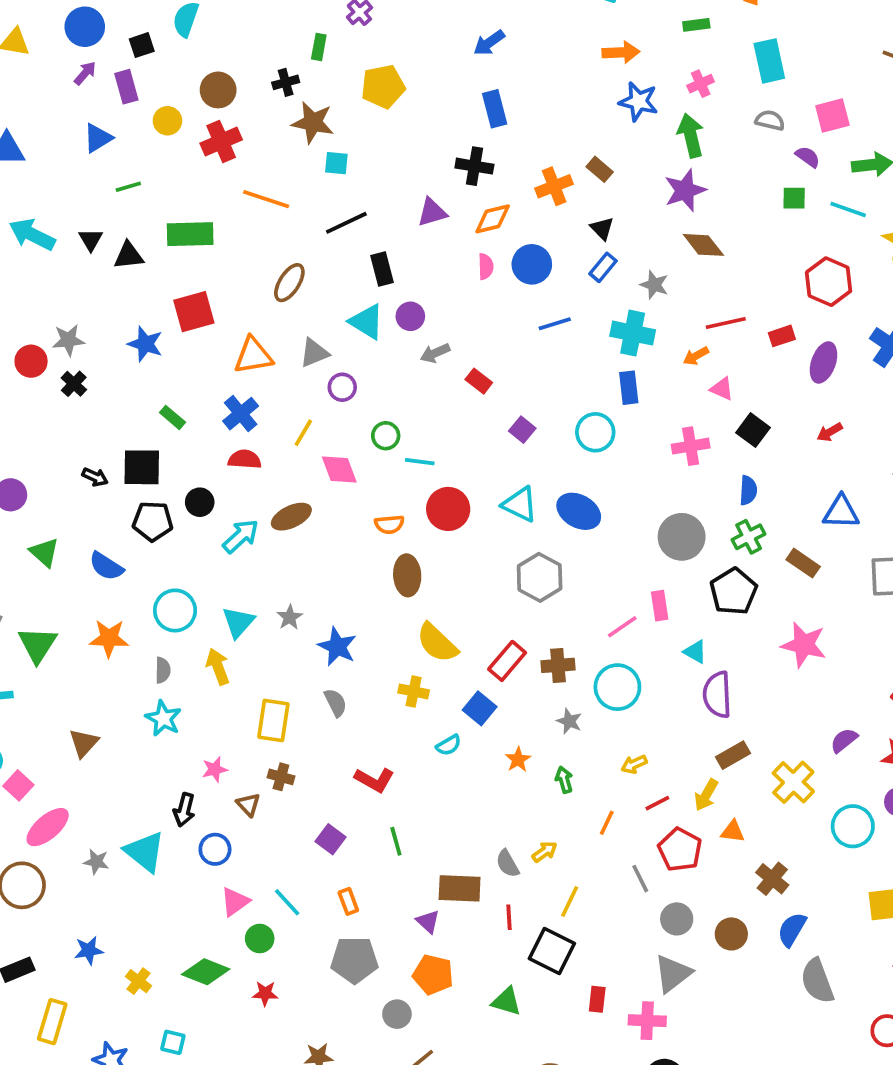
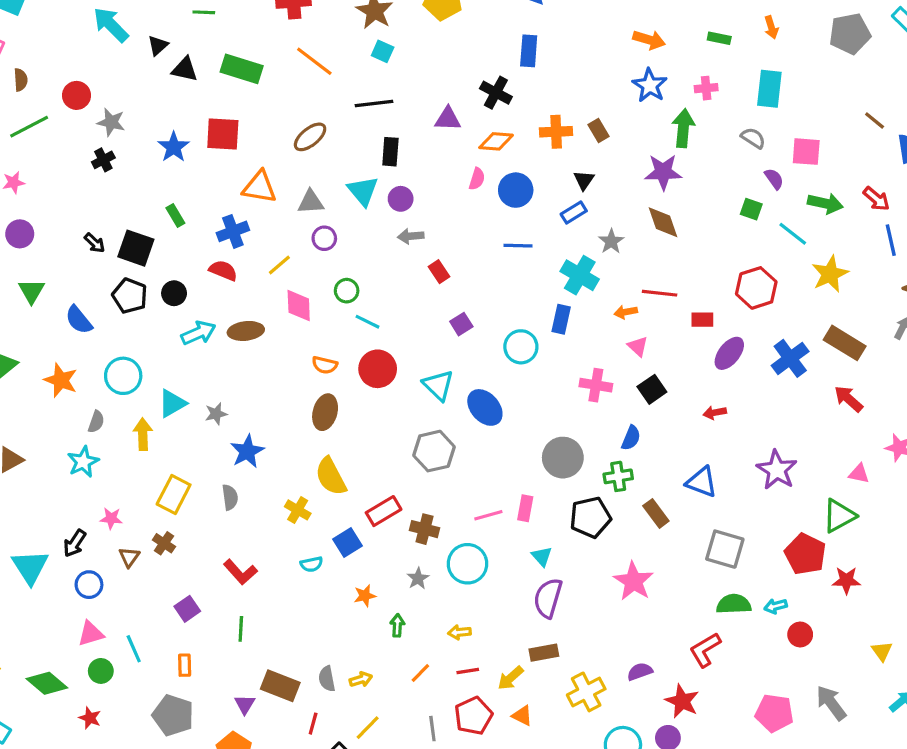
red circle: (31, 361) -> (77, 95), moved

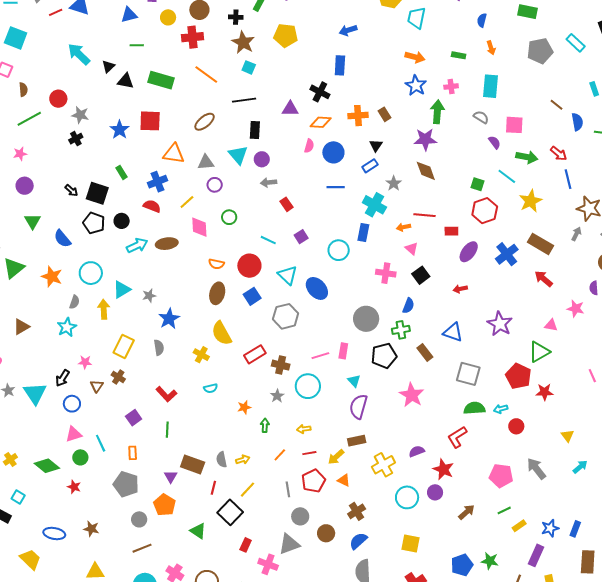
green square: (751, 209) -> (477, 184), moved
cyan line: (367, 322) -> (268, 240), moved
blue square: (348, 542) -> (252, 296), moved

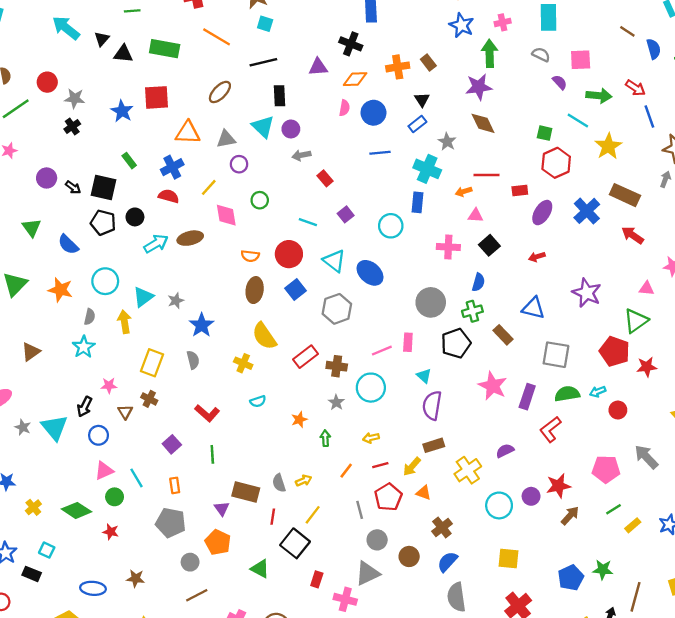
purple circle: (25, 186) -> (47, 178), moved
pink triangle: (412, 249) -> (475, 215), turned -32
red star: (443, 469) -> (558, 486), moved, turned -30
purple rectangle: (536, 555) -> (527, 397), moved

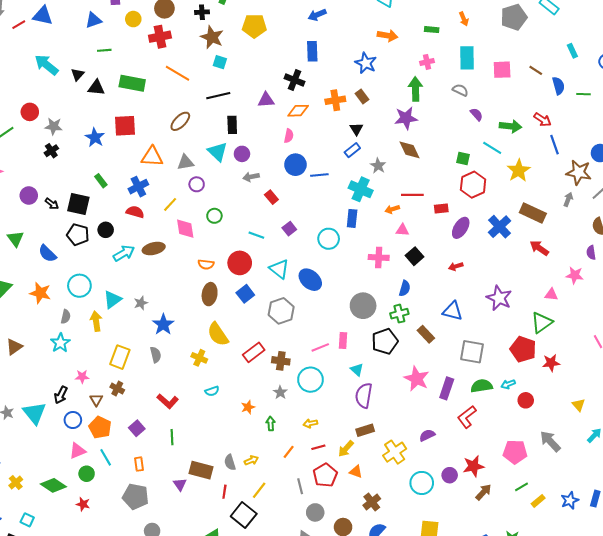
blue star: (462, 25) -> (366, 63), moved
pink square: (581, 60) -> (502, 70), moved
blue circle: (373, 113) -> (295, 165), moved
orange pentagon: (218, 542) -> (100, 427), moved

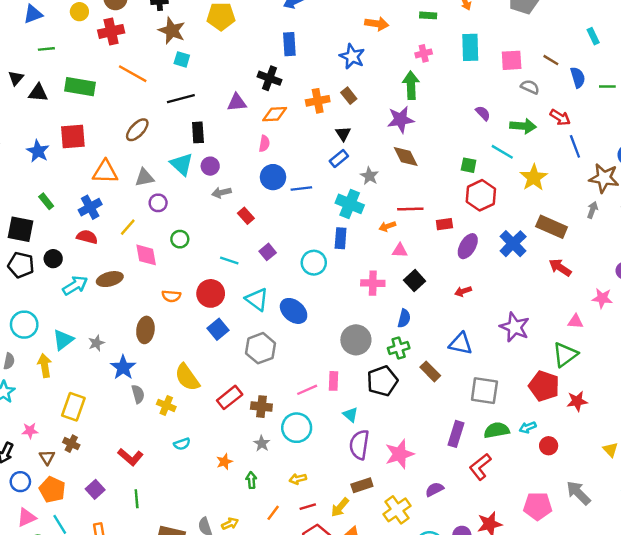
gray semicircle: (460, 90) -> (530, 87), moved
brown ellipse: (210, 294) -> (145, 330), moved
gray semicircle: (156, 355) -> (138, 394), moved
pink star: (417, 379) -> (400, 454), moved, turned 30

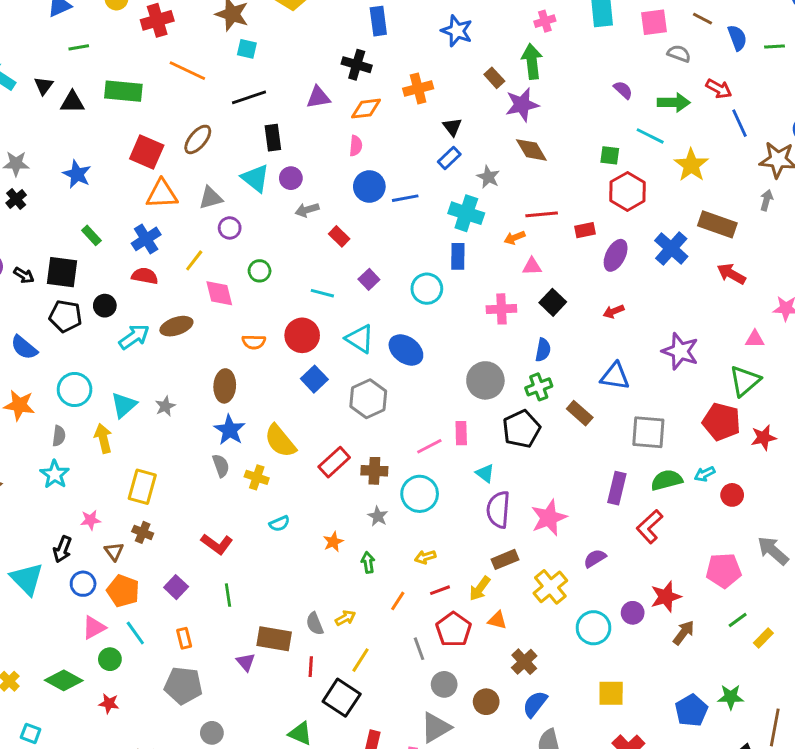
brown rectangle: (349, 96) -> (494, 78), moved
red square: (73, 137) -> (147, 152), moved, turned 32
blue star: (123, 367) -> (230, 430), moved

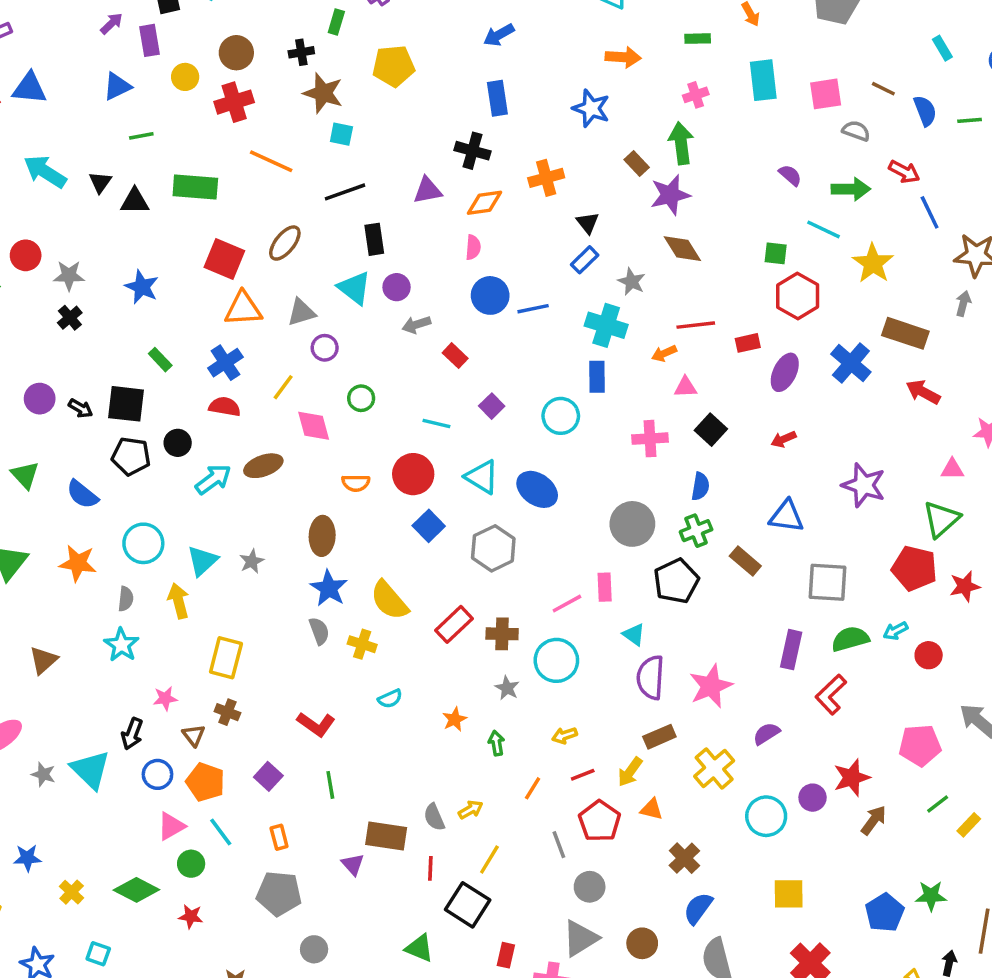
brown circle: (486, 702) -> (642, 943), moved

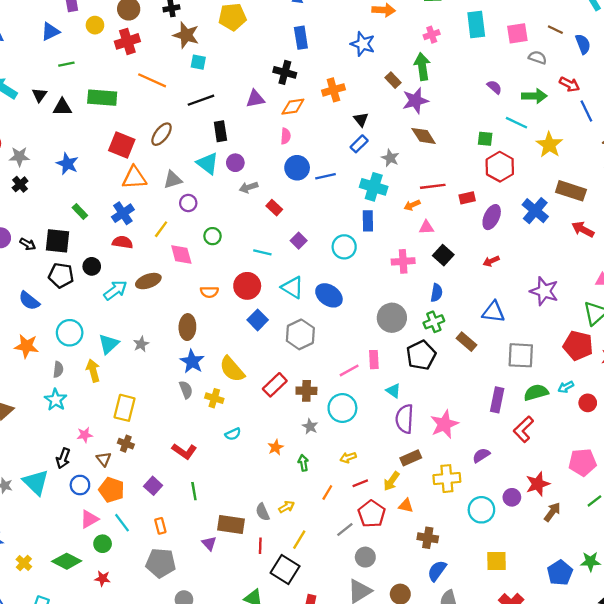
yellow cross: (714, 768) -> (447, 479), turned 36
gray line: (559, 845) -> (345, 530), turned 72
brown cross: (684, 858) -> (428, 538), turned -36

